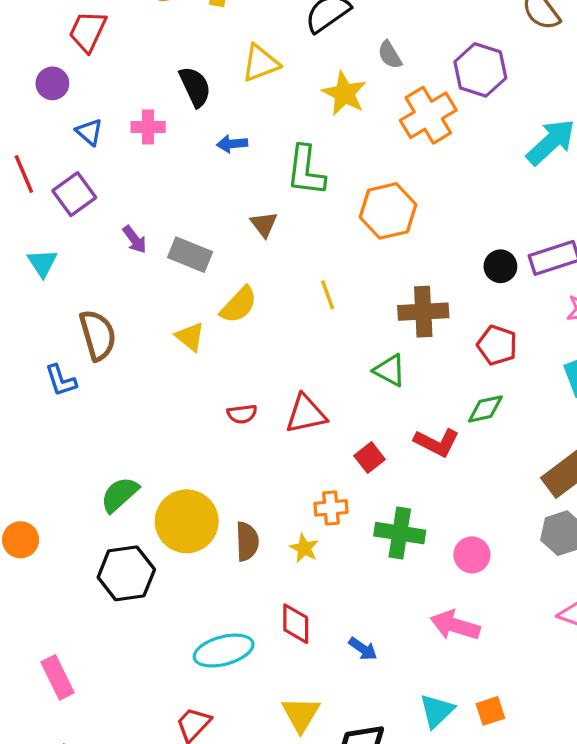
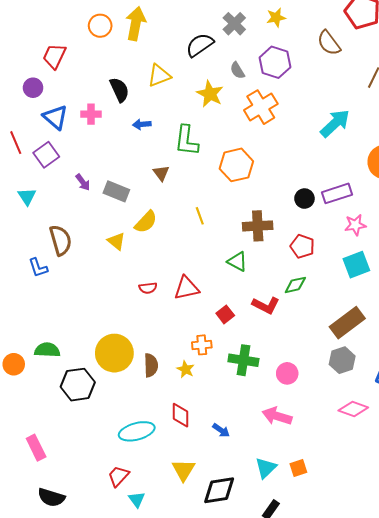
purple hexagon: (480, 70) -> (275, 62), moved
blue triangle: (89, 132) -> (55, 117), size x1.5
green semicircle: (120, 494) -> (47, 350), moved, turned 45

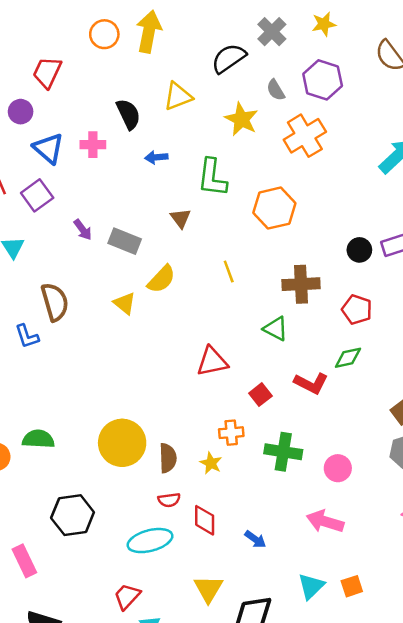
red semicircle: (148, 288) -> (169, 500), moved
black hexagon: (78, 385) -> (73, 515), moved

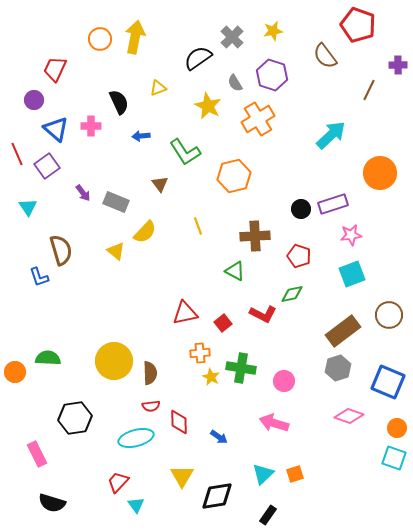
yellow triangle: (178, 96) -> (158, 88), size x0.7
green L-shape: (212, 178) -> (185, 152), turned -40
red triangle: (212, 362) -> (185, 313), moved
yellow star: (211, 463) -> (211, 377), moved

